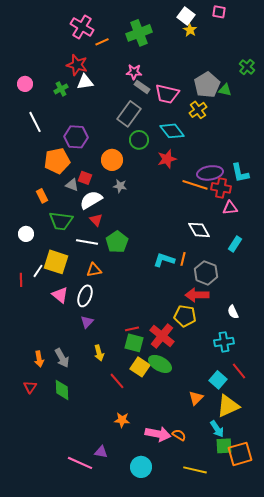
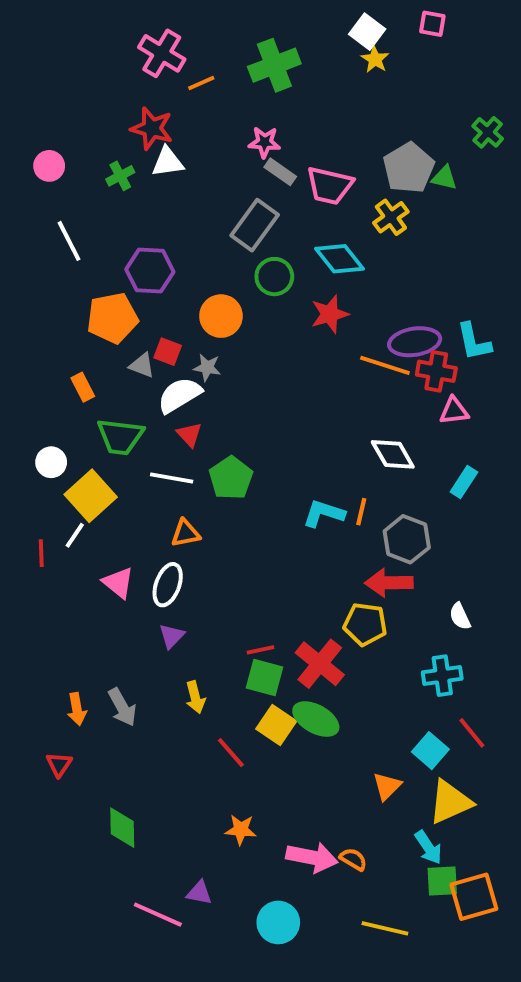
gray star: (120, 186) -> (207, 367), moved
yellow square: (56, 262) -> (91, 496), moved, turned 30
green diamond: (62, 390) -> (122, 828), moved

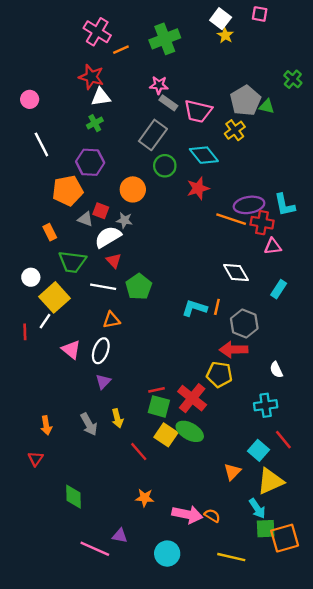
green cross: (120, 176) -> (95, 123), moved
gray arrow: (122, 707) -> (89, 424), moved

